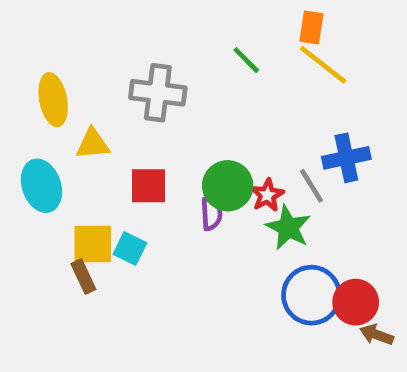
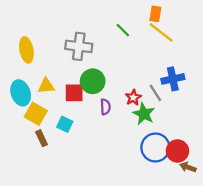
yellow triangle: (93, 144) -> (46, 86), moved
green circle: (228, 186) -> (93, 81), moved
yellow square: (93, 244) -> (36, 114), moved, turned 30

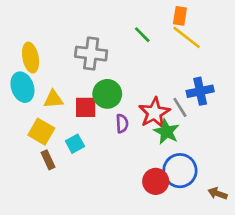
cyan ellipse: (21, 93) -> (22, 87), moved
red star: (133, 98) -> (154, 113), size x1.6
cyan square: (65, 124) -> (75, 144), turned 35
red circle: (177, 151) -> (156, 181), moved

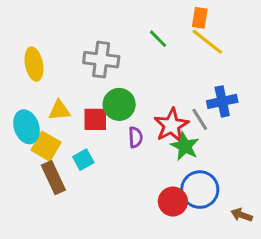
cyan ellipse: (22, 87) -> (27, 127), moved
brown rectangle: (48, 160) -> (53, 178), size x1.5

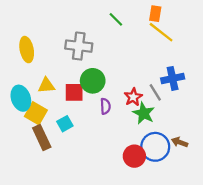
green line: (158, 39) -> (116, 19), moved
red star: (171, 125) -> (133, 97), size x0.7
brown arrow: (242, 215) -> (180, 142), moved

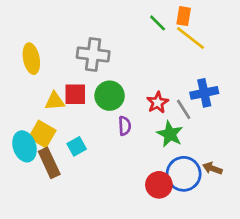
green line: (116, 19) -> (158, 23), moved
red square: (74, 92) -> (75, 94), moved
red star: (133, 97) -> (158, 103), moved
cyan ellipse: (21, 98) -> (24, 146), moved

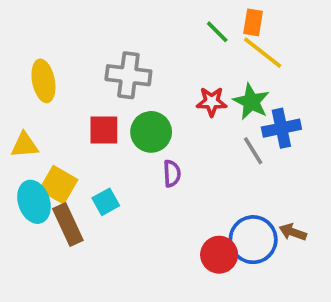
yellow triangle: (55, 101) -> (25, 145), moved
red star: (158, 103) -> (212, 102), moved, turned 30
green star: (170, 134) -> (251, 102), moved

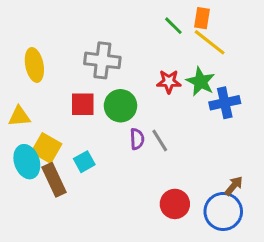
gray line: (253, 151) -> (160, 140), moved
brown arrow: (293, 232) -> (234, 186), turned 110
blue circle: (253, 240) -> (223, 211), moved

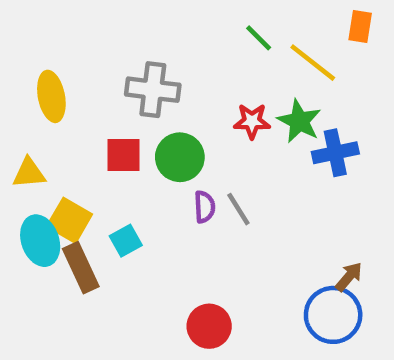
orange rectangle: (202, 18) -> (360, 27), moved
red circle: (175, 204) -> (209, 326), moved

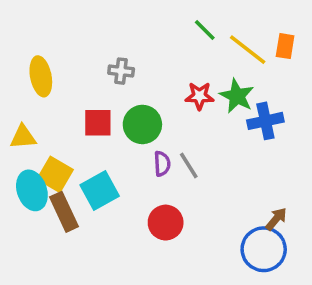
orange rectangle: (360, 27) -> (285, 46), moved
gray cross: (153, 90) -> (121, 71), size x0.6
cyan square: (126, 241) -> (100, 190), size x1.5
red circle: (209, 326) -> (166, 223), moved

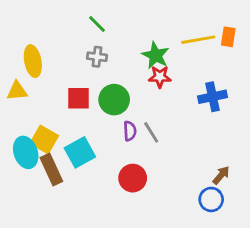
green line: (205, 30) -> (97, 24), moved
yellow line: (248, 50) -> (198, 40), turned -48
green star: (237, 96) -> (156, 55), moved
yellow triangle: (23, 137) -> (17, 91), moved
blue circle: (264, 249) -> (211, 199), size x0.7

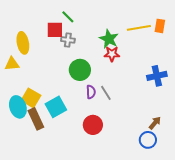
blue cross: (213, 97) -> (157, 76), moved
red square: (78, 98) -> (55, 30), moved

